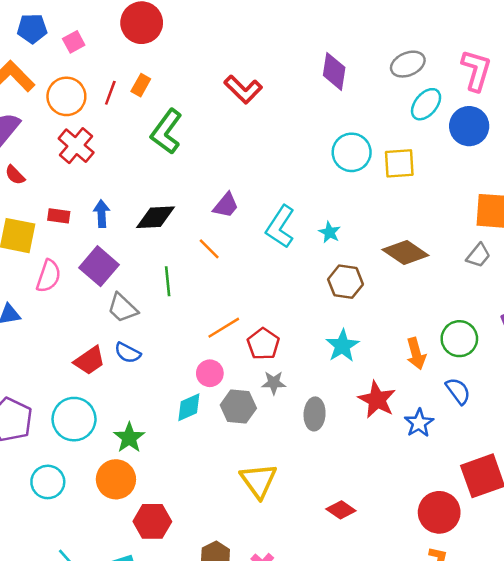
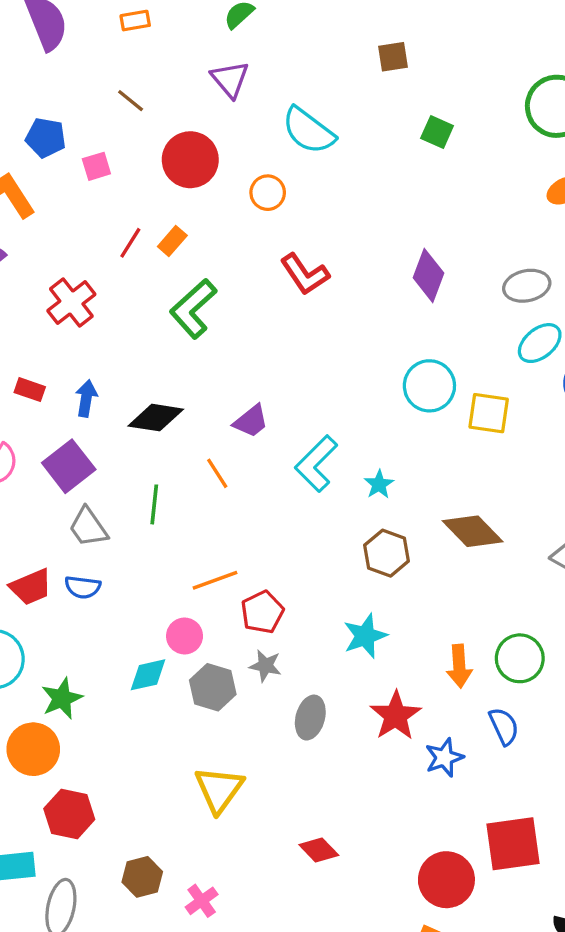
orange circle: (66, 96) -> (268, 193), moved, size x0.7
blue semicircle: (128, 353) -> (83, 587), turned -32

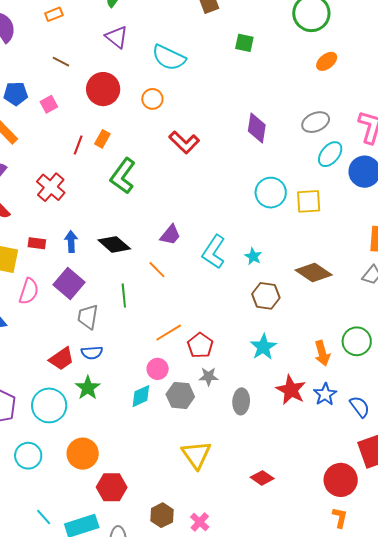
black diamond: (156, 418) -> (114, 244), turned 44
gray trapezoid: (88, 527) -> (88, 317), turned 56
green star: (62, 698) -> (88, 388), moved
blue semicircle: (504, 726) -> (360, 407), moved
blue star: (444, 758) -> (325, 394), moved

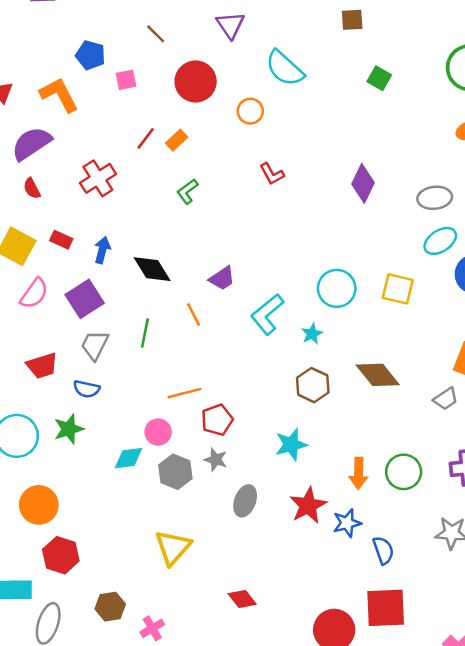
red L-shape: (184, 142) -> (272, 174), size x0.7
green L-shape: (123, 176) -> (187, 191), size x0.6
cyan circle: (271, 193) -> (337, 288), moved
red trapezoid: (62, 359) -> (42, 366), moved

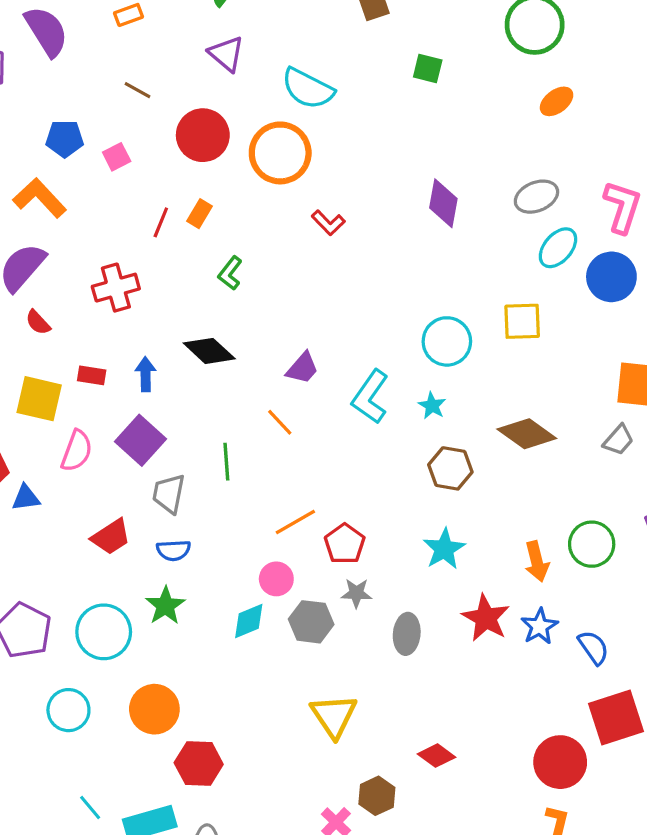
orange circle: (250, 111) -> (280, 153), size x1.8
red cross: (98, 178) -> (116, 288), turned 32
black diamond: (152, 269) -> (209, 351), moved
brown hexagon: (110, 607) -> (377, 796), moved

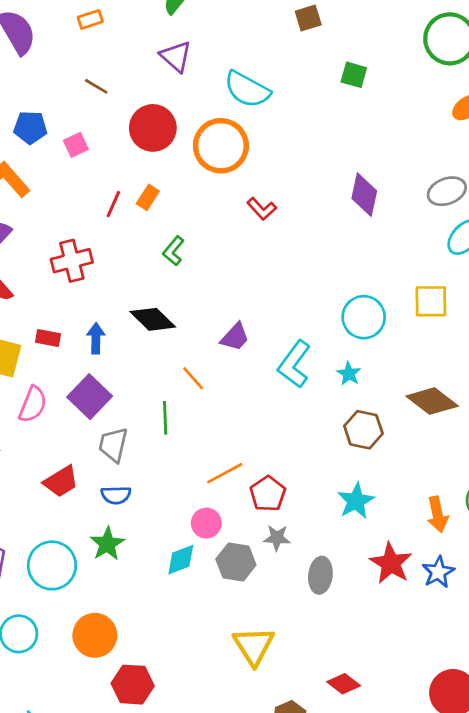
orange line: (280, 422) -> (193, 378), moved

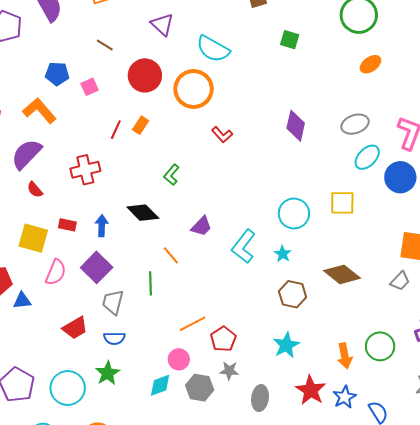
green L-shape: (173, 251) -> (171, 175), moved

